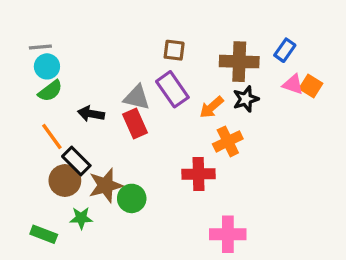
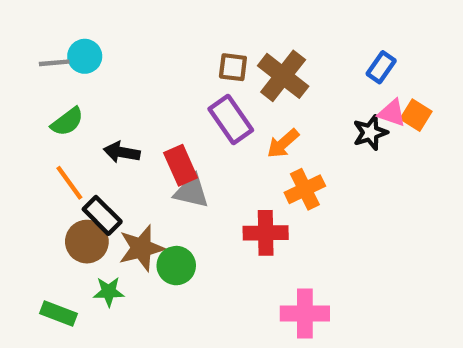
brown cross: (239, 62) -> (283, 76), moved, turned 36
cyan circle: (47, 66) -> (85, 56), moved
gray triangle: (137, 97) -> (192, 191), moved
black star: (246, 99) -> (370, 133), moved

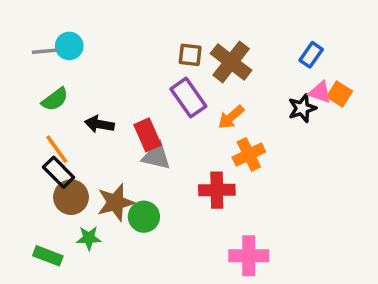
black rectangle: (102, 215) -> (59, 172), moved

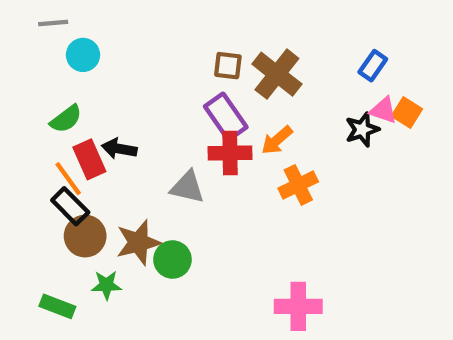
gray line: (44, 51) -> (53, 23), moved
red rectangle: (147, 135) -> (89, 159), moved
red cross: (217, 190) -> (230, 153), moved

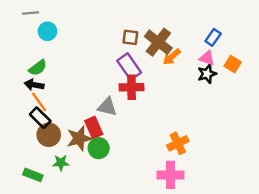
pink triangle: (383, 110) -> (207, 58), moved
orange arrow: (277, 140) -> (172, 57), moved
black arrow: (119, 149) -> (34, 85), moved
red rectangle: (89, 159) -> (94, 127), moved
orange cross: (298, 185) -> (178, 143), moved

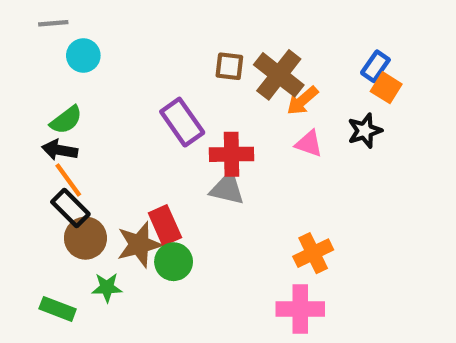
pink triangle: (207, 58) -> (309, 144), moved
orange square: (233, 64) -> (386, 88), moved
purple rectangle: (129, 67) -> (182, 122), moved
gray triangle: (107, 107) -> (227, 189), moved

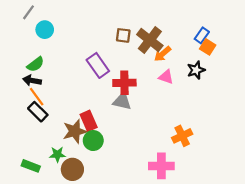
gray line: (53, 23) -> (29, 12), turned -49
brown circle: (85, 238) -> (72, 169), moved
orange cross: (313, 253) -> (182, 136), moved

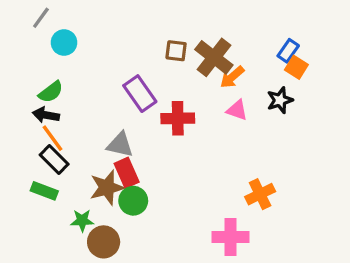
gray triangle: (122, 101) -> (120, 145), moved
green rectangle: (31, 166) -> (44, 191), moved

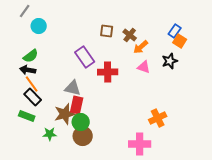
brown cross: (214, 57) -> (130, 35), size x0.6
red rectangle: (127, 173) -> (77, 105), turned 36
brown circle: (104, 242) -> (83, 136), moved

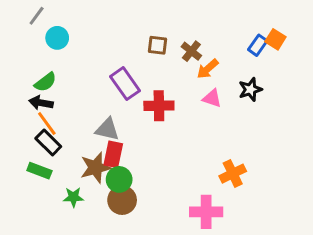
orange square: (180, 41) -> (275, 39), moved

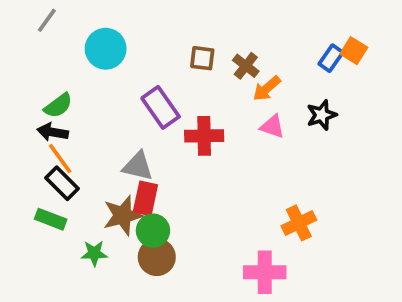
cyan circle: (57, 38) -> (106, 49), moved, size x1.4

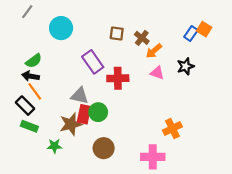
black rectangle: (62, 183) -> (25, 106), moved
green circle: (153, 231) -> (98, 112), moved
brown circle: (157, 257) -> (104, 148), moved

